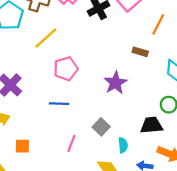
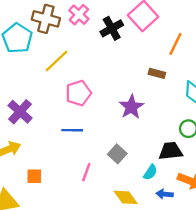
cyan semicircle: (123, 145) -> (150, 172), moved, turned 40

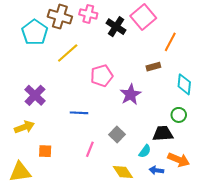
pink cross: (79, 15) -> (88, 14), turned -30
black cross: (112, 28) -> (116, 27), turned -30
brown rectangle: (157, 73) -> (153, 67), turned -32
pink pentagon: (78, 93) -> (102, 76), moved

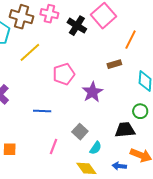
cyan semicircle: (145, 151) -> (96, 148), moved

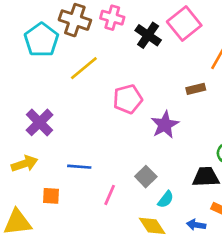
blue line: (42, 111) -> (79, 167), moved

